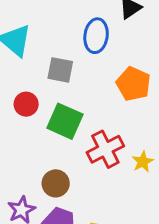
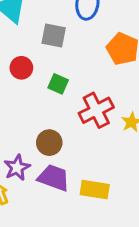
green square: (65, 121) -> (58, 84), size x0.6

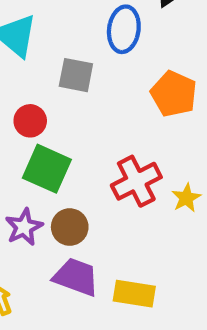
green square: (58, 84) -> (47, 169), moved, size x1.6
purple star: (17, 168) -> (24, 227), moved

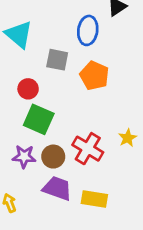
orange pentagon: (174, 94) -> (94, 76), moved
red cross: (136, 181) -> (88, 149), moved, turned -32
purple star: (24, 227) -> (24, 157), turned 30

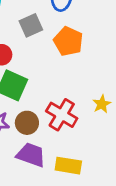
gray square: (57, 60) -> (31, 25), turned -35

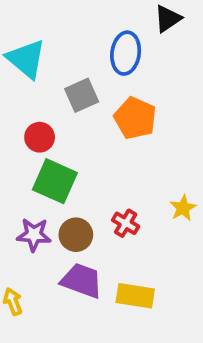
red cross: (62, 115) -> (126, 223), size x0.6

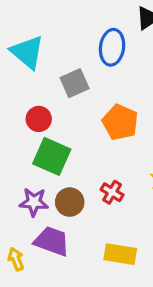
orange pentagon: (135, 118) -> (120, 122), moved
purple trapezoid: (82, 281) -> (52, 241), moved

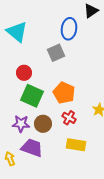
gray square: (75, 83) -> (56, 53), moved
orange pentagon: (120, 122) -> (64, 93), moved
yellow rectangle: (120, 254) -> (76, 145), moved

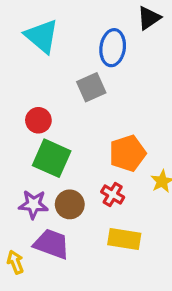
cyan triangle: (17, 32) -> (42, 36), moved
orange pentagon: (64, 93) -> (127, 153), moved, turned 30

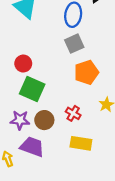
gray square: (91, 87) -> (74, 44), moved
orange pentagon: (127, 153) -> (86, 72), moved

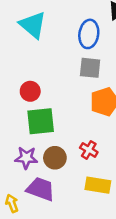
gray square: (74, 44) -> (90, 68), turned 30
green square: (32, 89) -> (41, 121), turned -30

